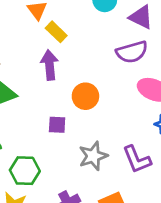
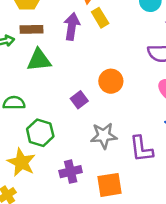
purple arrow: (49, 65) -> (72, 27), moved
purple square: (57, 125) -> (79, 100), turned 35

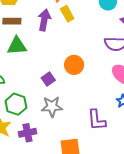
gray star: (104, 136) -> (52, 107), moved
purple cross: (71, 172) -> (28, 133), moved

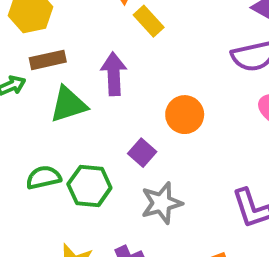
purple arrow: (44, 20) -> (114, 74), moved
green hexagon: (16, 104) -> (89, 186), moved

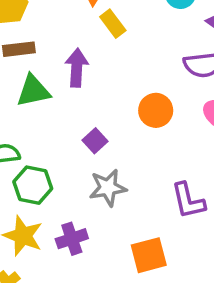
orange circle: (185, 115) -> (156, 110), moved
green hexagon: (89, 186) -> (33, 185), moved

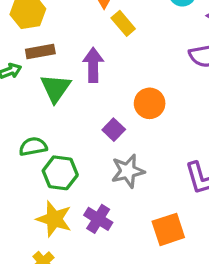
green triangle: (33, 91) -> (56, 88), turned -40
orange circle: (156, 110) -> (150, 103), moved
purple cross: (72, 239) -> (98, 219), turned -36

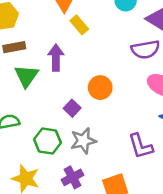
green hexagon: (60, 173) -> (47, 141), moved
purple cross: (98, 219) -> (73, 177), moved, turned 30

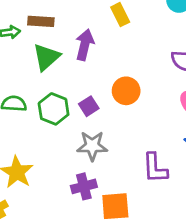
green hexagon: (47, 141) -> (54, 109), moved
purple cross: (73, 177) -> (84, 186), moved

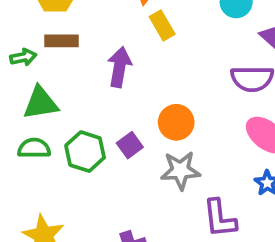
green triangle: (46, 57) -> (41, 103), moved, turned 36
gray star: (92, 146) -> (180, 170), moved

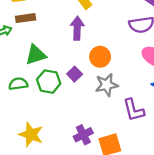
purple arrow: (119, 67) -> (77, 28), moved
green triangle: (41, 103) -> (36, 55), moved

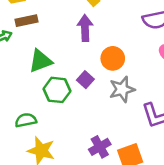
green semicircle: (18, 84) -> (26, 120), moved

